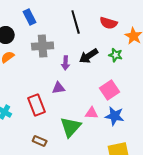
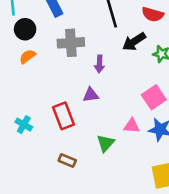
black arrow: (89, 56) -> (134, 42), moved
green triangle: (71, 127) -> (106, 143), size x0.7

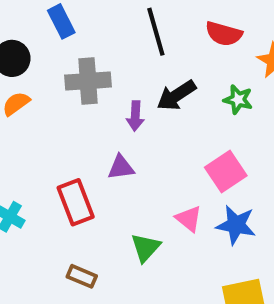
black arrow: (134, 42) -> (176, 95), moved
pink triangle: (132, 126) -> (189, 219), turned 35

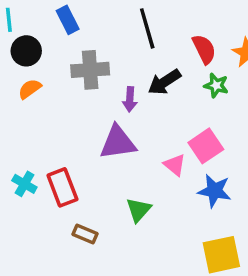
red semicircle: (224, 34) -> (204, 49), moved, turned -132
purple triangle: (121, 167) -> (118, 142), size x1.6
red rectangle: (76, 202) -> (62, 187), moved
pink triangle: (189, 219) -> (175, 165), moved

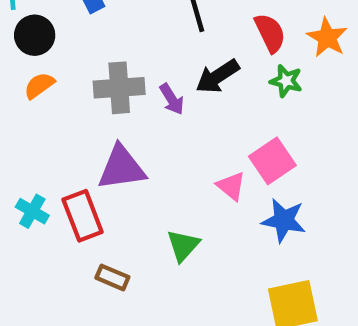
gray cross: (90, 70) -> (119, 88), moved
purple arrow: (130, 99) -> (172, 99), turned -35
purple triangle: (118, 142) -> (121, 168), moved

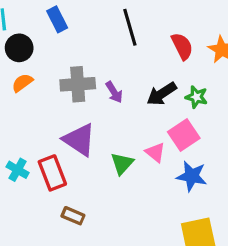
black arrow: (217, 76) -> (162, 94), moved
green star: (286, 81) -> (196, 97), moved
purple triangle: (121, 168) -> (79, 140), turned 42
green triangle: (183, 245) -> (122, 163), moved

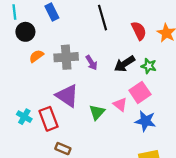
orange semicircle: (22, 83) -> (36, 56), moved

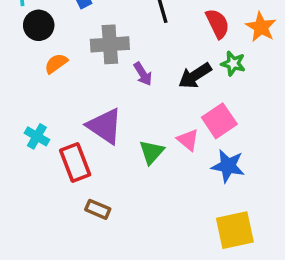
gray cross: (66, 57) -> (110, 44), moved
green star: (149, 66) -> (233, 63), moved
cyan cross: (24, 117) -> (37, 136), moved

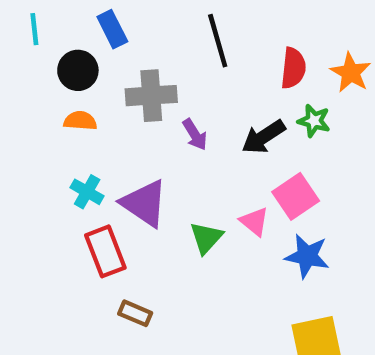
red semicircle: (218, 24) -> (293, 68), turned 32
black circle: (39, 25) -> (78, 70), moved
orange semicircle: (56, 63) -> (80, 121), turned 40
cyan cross: (37, 136) -> (87, 192), moved

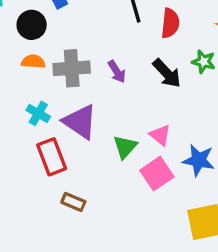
red semicircle: (293, 68) -> (170, 23), moved
gray cross: (151, 96) -> (72, 68), moved
black arrow: (264, 137) -> (167, 73), turned -100
pink square: (296, 196) -> (157, 174), moved

